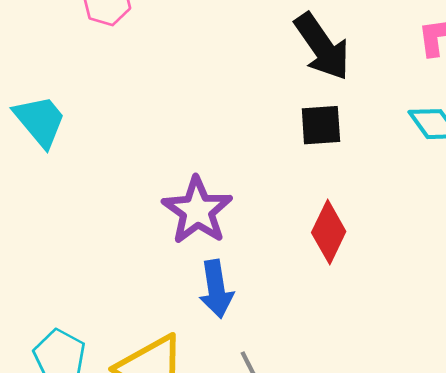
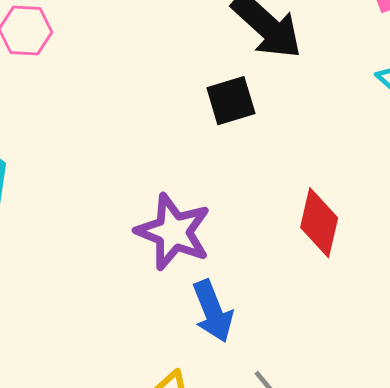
black square: (321, 125) -> (231, 101), moved

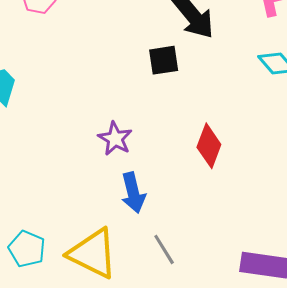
purple star: (173, 232) -> (115, 139), size x0.7

